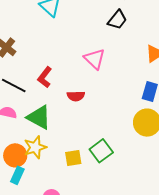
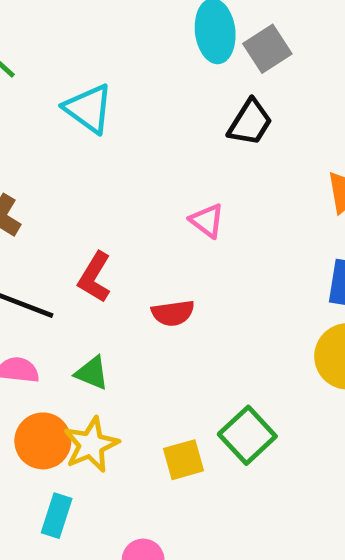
pink triangle: (95, 59) -> (207, 221), size x0.7
green triangle: (39, 117) -> (92, 373), size x0.6
orange circle: (15, 155) -> (43, 441), moved

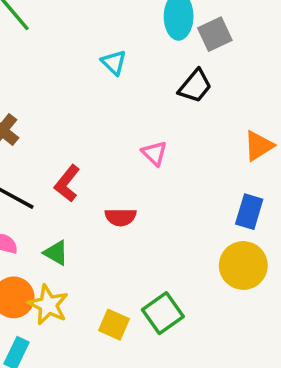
cyan triangle: (89, 109) -> (114, 62), moved, size x0.7
yellow star: (91, 445) -> (48, 305), turned -30
yellow square: (183, 460) -> (114, 325), turned 32

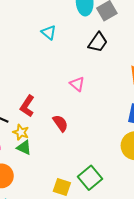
red semicircle: (121, 217) -> (60, 123), turned -120
yellow star: (48, 305) -> (21, 132), moved, size x0.7

